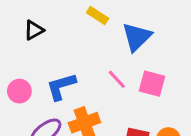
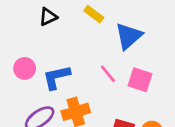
black triangle: (34, 30) -> (48, 17), moved
pink circle: (19, 91) -> (25, 68), moved

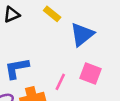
pink line: (108, 74) -> (60, 82), moved, turned 63

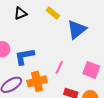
pink square: (90, 73) -> (91, 70), moved

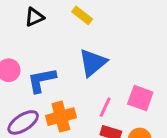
blue triangle: (77, 29) -> (93, 63), moved
pink line: (59, 67) -> (105, 107), moved

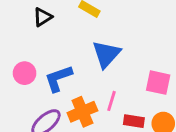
pink line: (105, 107) -> (112, 101), moved

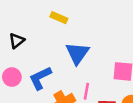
black triangle: (43, 17) -> (17, 41), moved

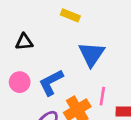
black triangle: (17, 41) -> (24, 42), turned 35

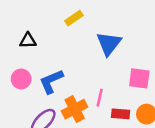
yellow rectangle: (70, 15) -> (74, 18), turned -60
blue triangle: (92, 54) -> (109, 44), moved

